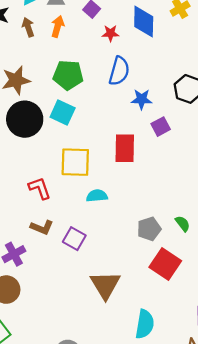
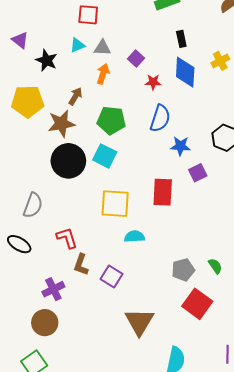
brown arrow: (28, 27) -> (75, 96), moved, turned 48
red L-shape: (40, 188) -> (67, 238), moved
brown L-shape: (42, 227) -> (81, 265), turned 85

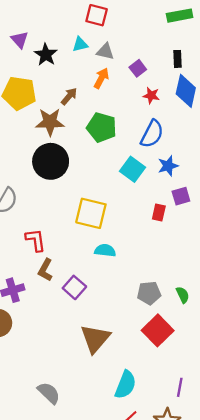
black rectangle: (181, 39) -> (177, 59), moved
purple triangle: (20, 40) -> (20, 40), moved
blue star: (180, 146) -> (168, 166), turned -30
cyan square: (105, 156) -> (133, 169), moved
red rectangle: (163, 192) -> (159, 213), moved, size x0.6

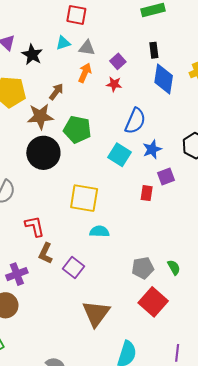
red star: (151, 95) -> (114, 84), moved
green pentagon: (102, 127) -> (77, 129), moved

